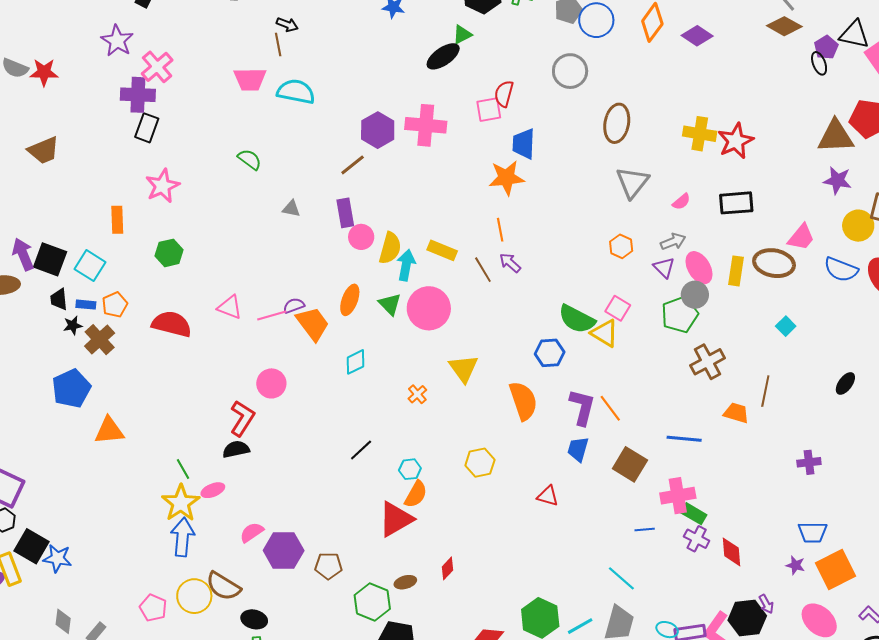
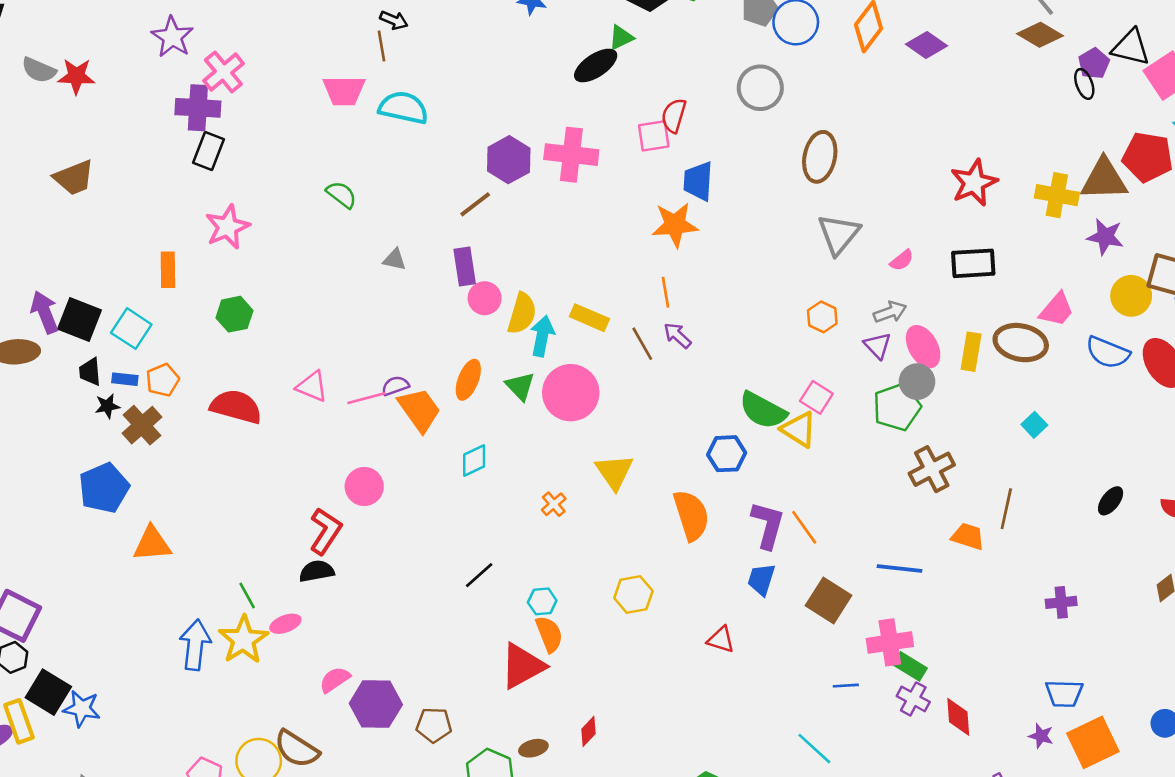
yellow cross: (700, 134) -> (1057, 195), moved
orange semicircle: (416, 494) -> (549, 634), turned -52
blue arrow: (183, 537) -> (195, 645), moved

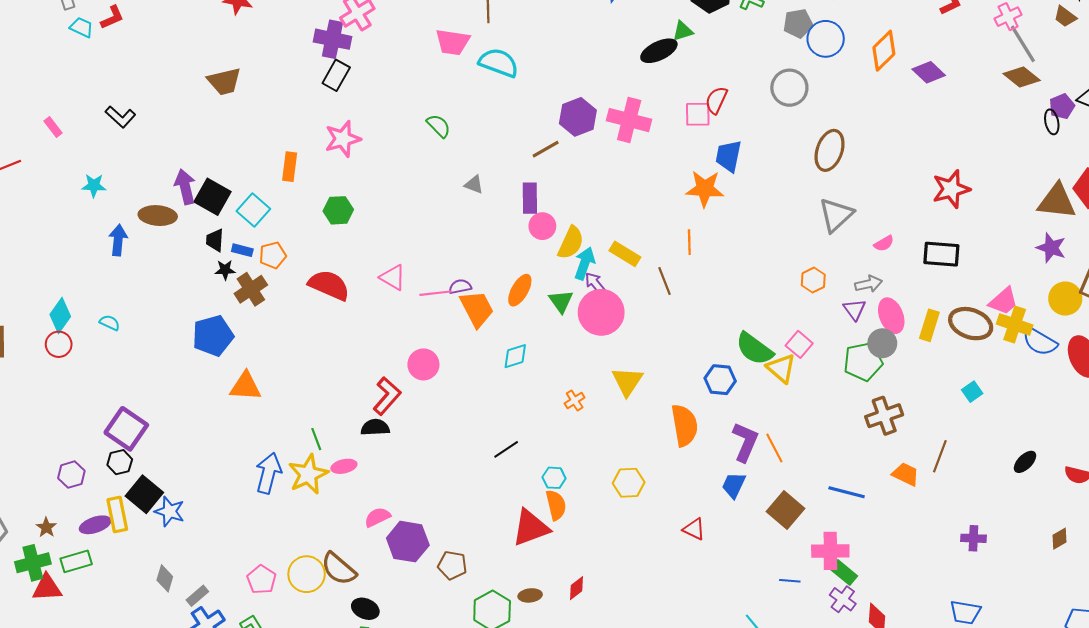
yellow cross: (1057, 195) -> (1015, 324), moved
purple arrow: (677, 335) -> (595, 283), moved

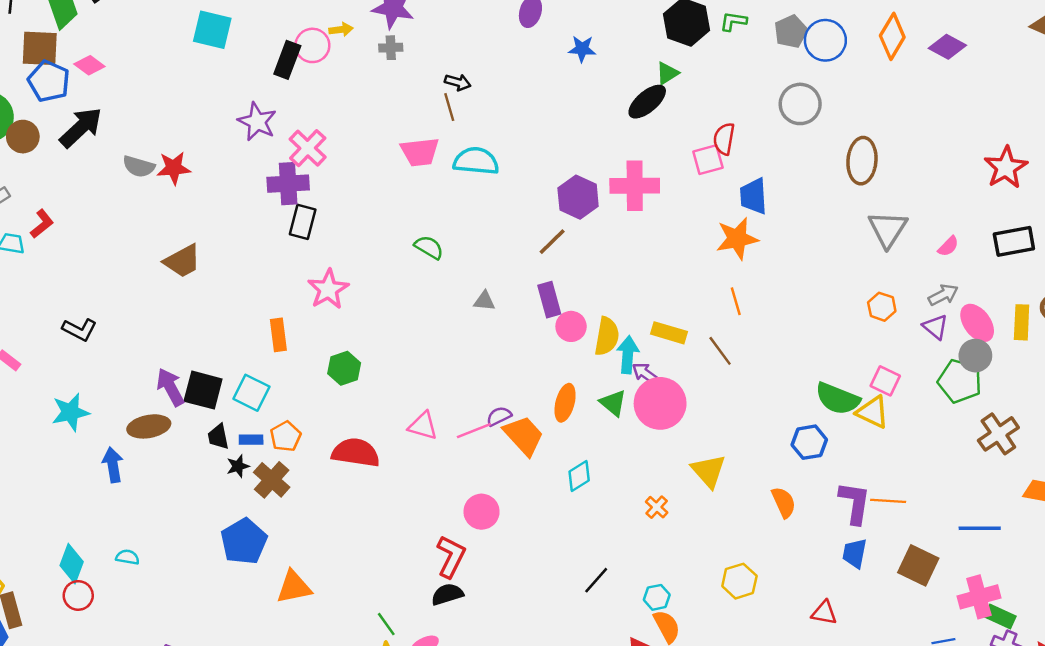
cyan star: (94, 185) -> (71, 412), size x1.4
green pentagon: (863, 362) -> (960, 381), turned -30
orange semicircle: (684, 425) -> (784, 502), size x0.7
orange line: (774, 448) -> (888, 501), turned -44

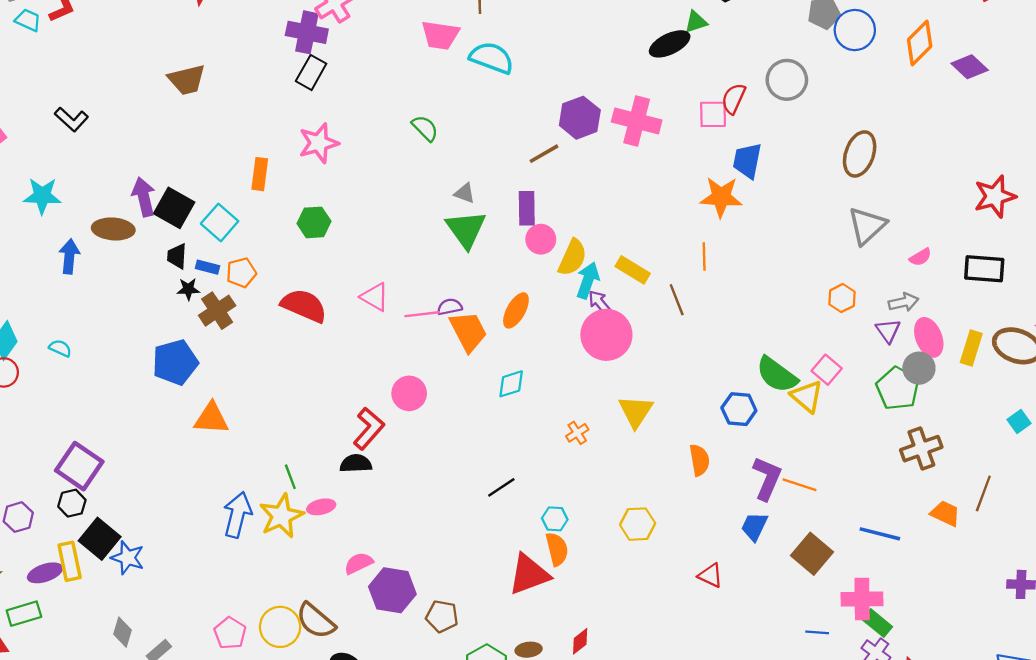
gray circle: (800, 104) -> (787, 80), moved
green triangle: (613, 403) -> (466, 229), moved, size x1.5

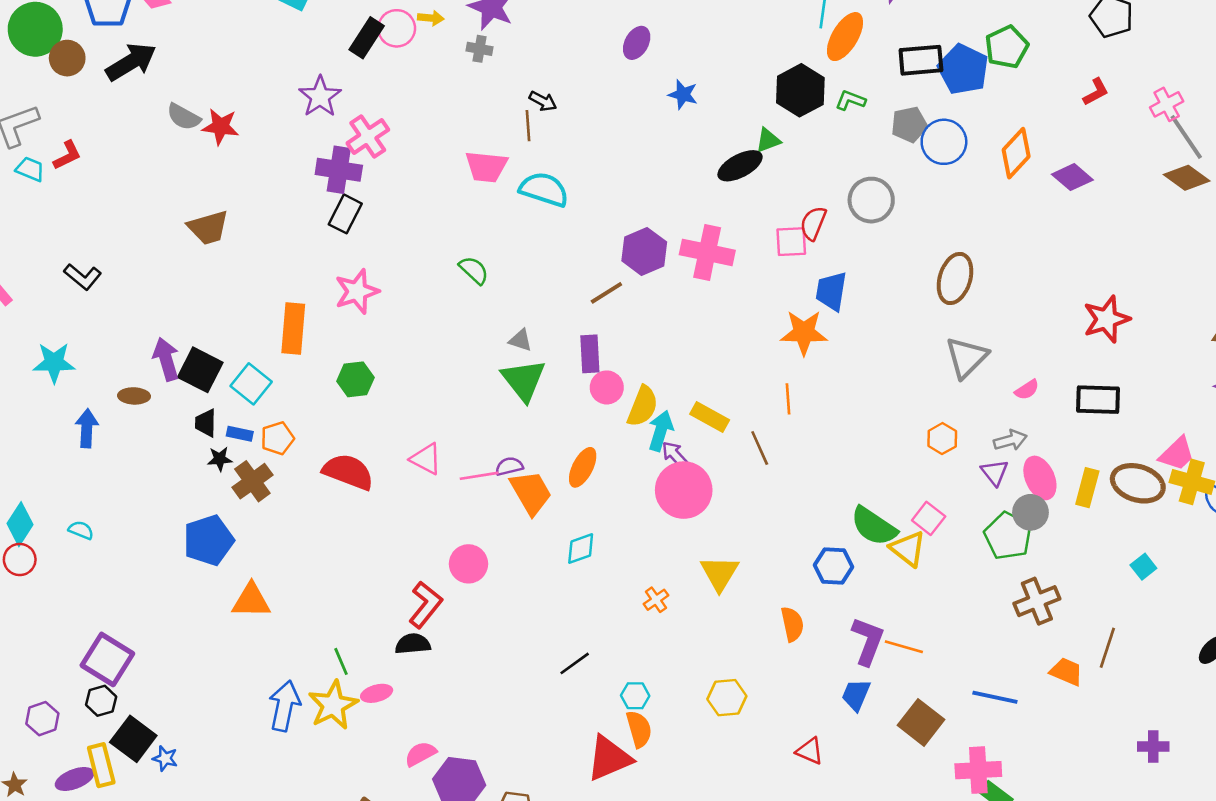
orange rectangle: (260, 174) -> (293, 329), size x1.4
brown ellipse: (113, 229) -> (134, 396), size x0.7
blue star: (128, 558) -> (165, 758), size x0.7

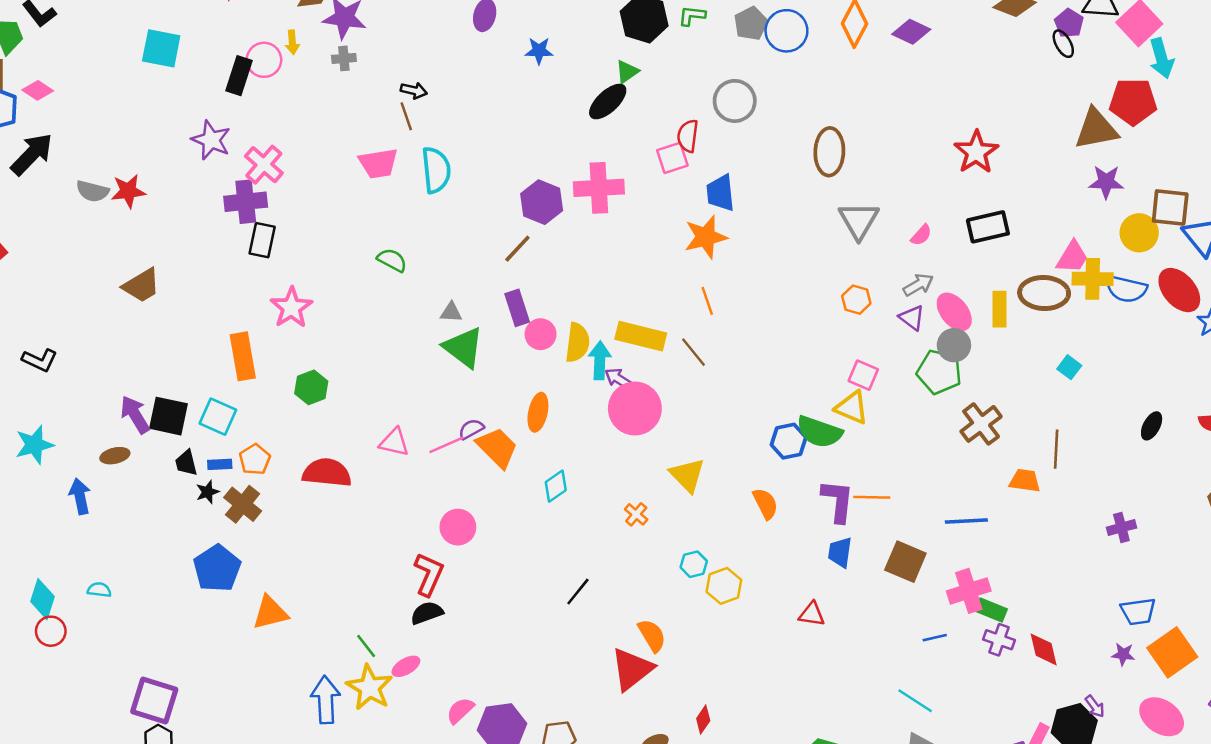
yellow arrow: (431, 18) -> (292, 42), turned 95
cyan semicircle: (544, 189) -> (436, 170), turned 81
yellow rectangle: (710, 417) -> (641, 336), size x1.4
green semicircle: (874, 526) -> (819, 432), moved
cyan hexagon: (635, 696) -> (694, 564), moved

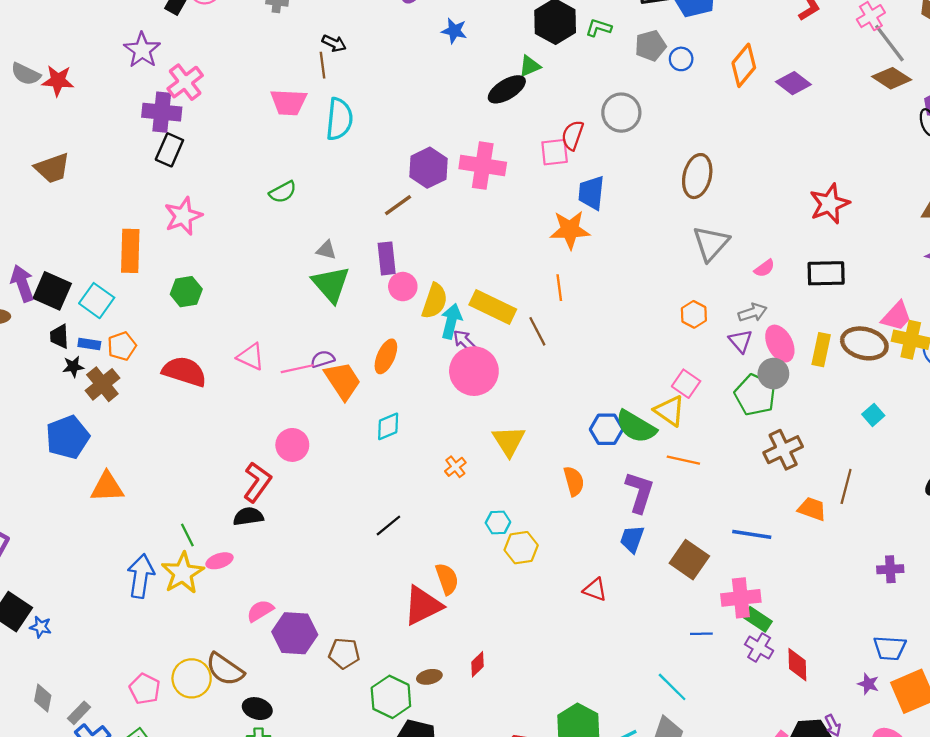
blue circle: (786, 31) -> (681, 59), size x0.6
green semicircle: (392, 260) -> (283, 192), turned 112
orange line: (872, 497) -> (683, 460), moved

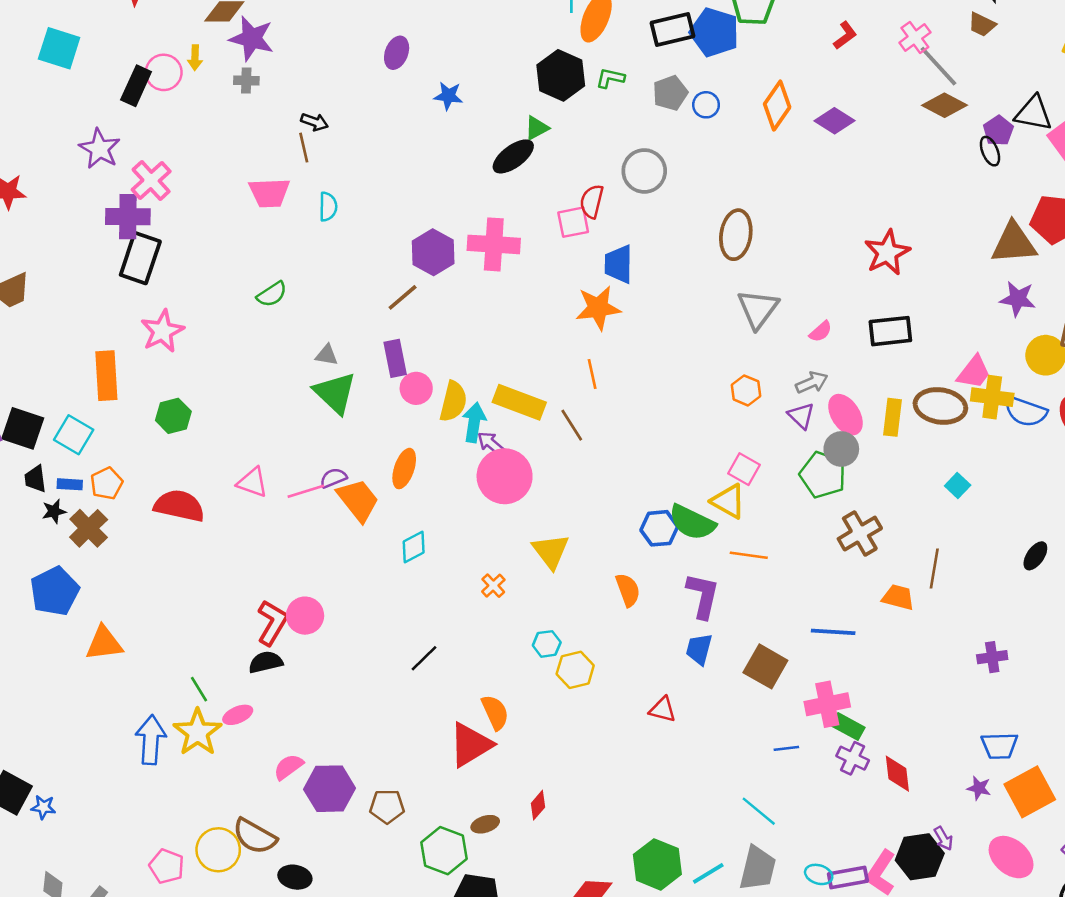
cyan semicircle: (339, 119) -> (328, 207), size x0.6
black rectangle: (169, 150) -> (140, 258), size x1.4
pink circle: (292, 445) -> (305, 616), moved

